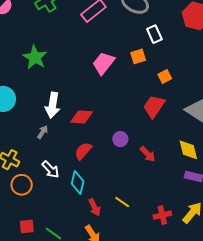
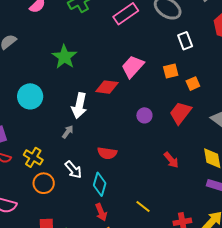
orange square: (138, 56) -> (171, 71), moved
red diamond: (82, 117) -> (107, 87), moved
purple circle: (120, 139) -> (144, 115), moved
red semicircle: (83, 151) -> (107, 153), turned -126
red arrow: (95, 207) -> (101, 212), moved

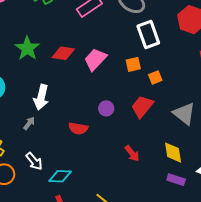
white rectangle: (185, 41) -> (148, 34), size x1.5
red diamond: (107, 87) -> (63, 53), moved
red semicircle: (107, 153) -> (78, 128), moved
cyan diamond: (100, 184) -> (60, 176), turned 75

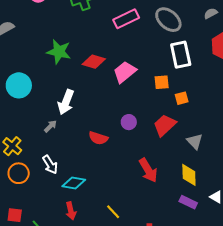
green star: (27, 48) -> (59, 52), turned -30
gray triangle: (184, 114) -> (195, 141), moved, size x0.7
red arrow: (132, 153) -> (148, 170), size x1.4

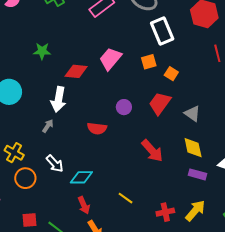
green star: (59, 52) -> (42, 51), size x0.7
red diamond: (94, 62) -> (76, 71), moved
orange square: (182, 98) -> (171, 74), turned -32

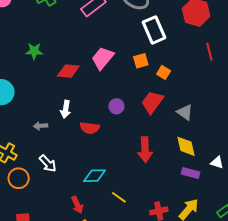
white arrow: (58, 99) -> (66, 109), moved, size x0.7
gray arrow: (48, 126) -> (40, 126), turned -128
red arrow: (152, 151) -> (145, 150), turned 40
cyan diamond: (81, 177) -> (95, 176), moved

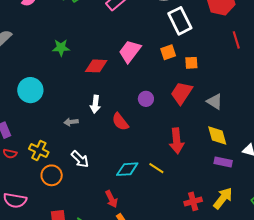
orange square: (164, 72) -> (191, 63), turned -32
red semicircle: (90, 128) -> (120, 122), turned 48
yellow line: (119, 197) -> (156, 168), moved

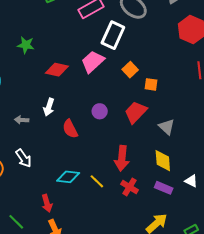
white rectangle: (180, 21) -> (113, 35), moved, turned 40
orange square: (168, 52) -> (130, 70), turned -35
red cross: (193, 201) -> (130, 187), moved, turned 36

